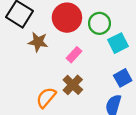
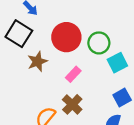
brown star: (38, 42) -> (37, 62), turned -30

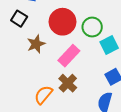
black square: (19, 34) -> (19, 19), size x0.7
pink rectangle: (73, 74) -> (69, 56), size x1.5

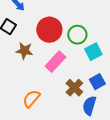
brown star: (36, 44) -> (24, 51), turned 30
brown cross: (68, 83) -> (74, 88), moved

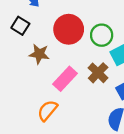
pink rectangle: (55, 62) -> (65, 79), moved
brown cross: (74, 88) -> (98, 73), moved

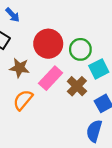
pink rectangle: (65, 79) -> (51, 78), moved
orange semicircle: (47, 111) -> (23, 100), moved

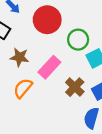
red circle: (48, 44) -> (47, 20), moved
brown cross: (77, 86) -> (75, 87), moved

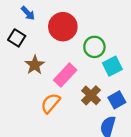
brown star: (20, 57) -> (35, 65), turned 30
orange semicircle: (23, 88) -> (50, 103), moved

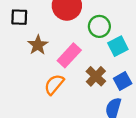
black square: (17, 38) -> (19, 17), turned -30

